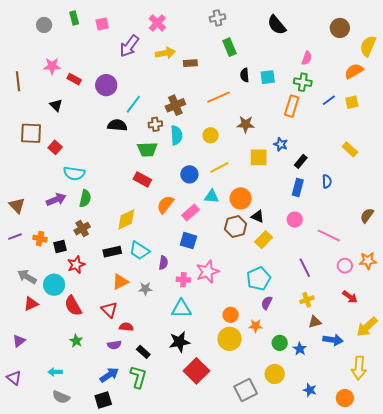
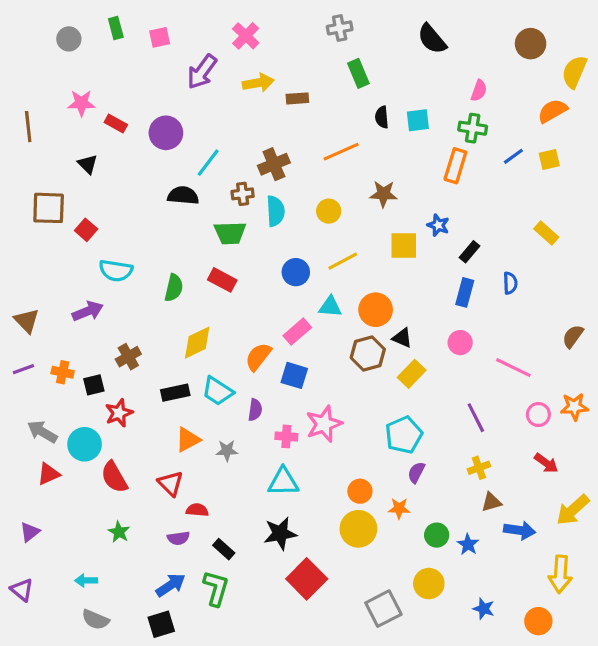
green semicircle: (85, 198) -> (174, 288), moved
orange semicircle: (165, 204) -> (258, 357), moved

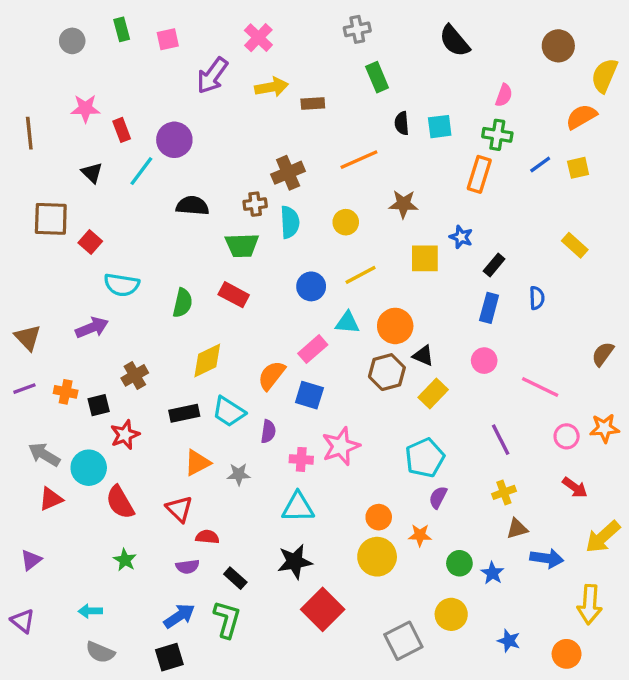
red rectangle: (116, 123) -> (122, 130), turned 40
cyan line: (208, 163) -> (141, 171), moved

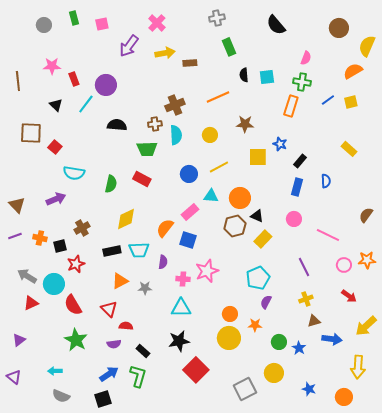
cyan trapezoid: (229, 412) -> (139, 250), turned -35
green star: (125, 560) -> (76, 340), size x1.6

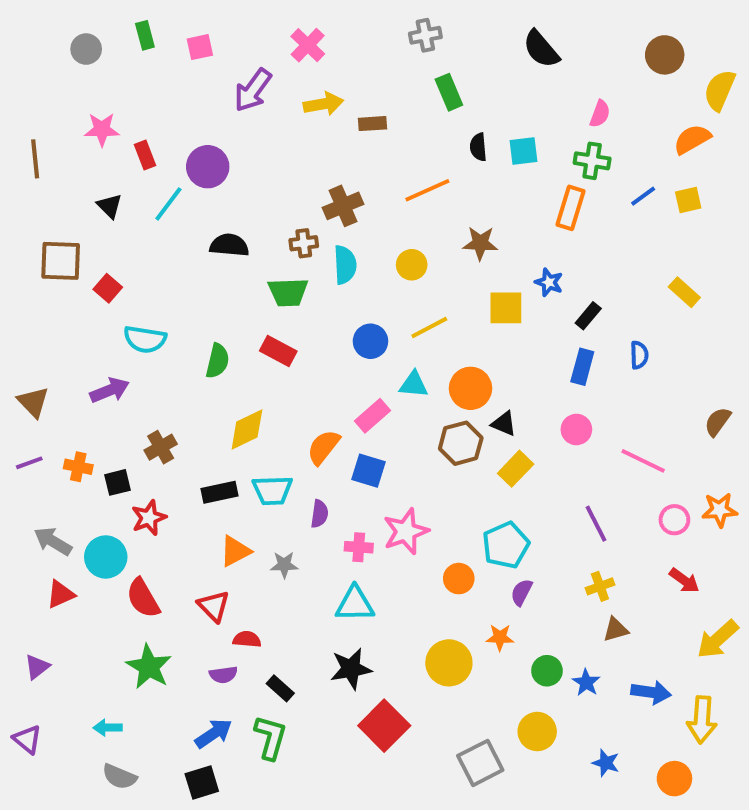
orange circle: (230, 314) -> (459, 579), moved
blue arrow: (332, 339) -> (651, 692), moved

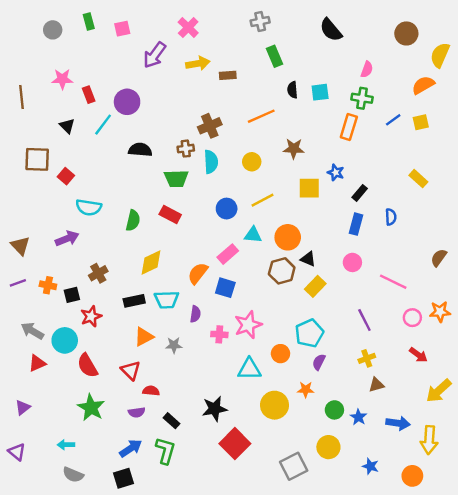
cyan triangle: (355, 604) -> (249, 369), moved

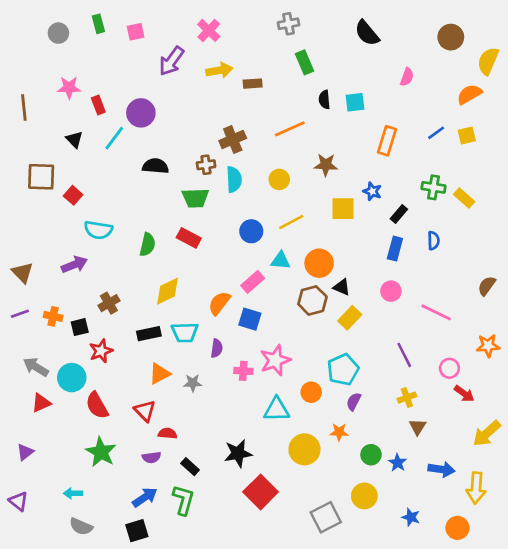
green cross: (362, 98) -> (433, 187), moved
pink circle: (412, 318) -> (449, 368), moved
brown triangle: (376, 385) -> (418, 427), turned -42

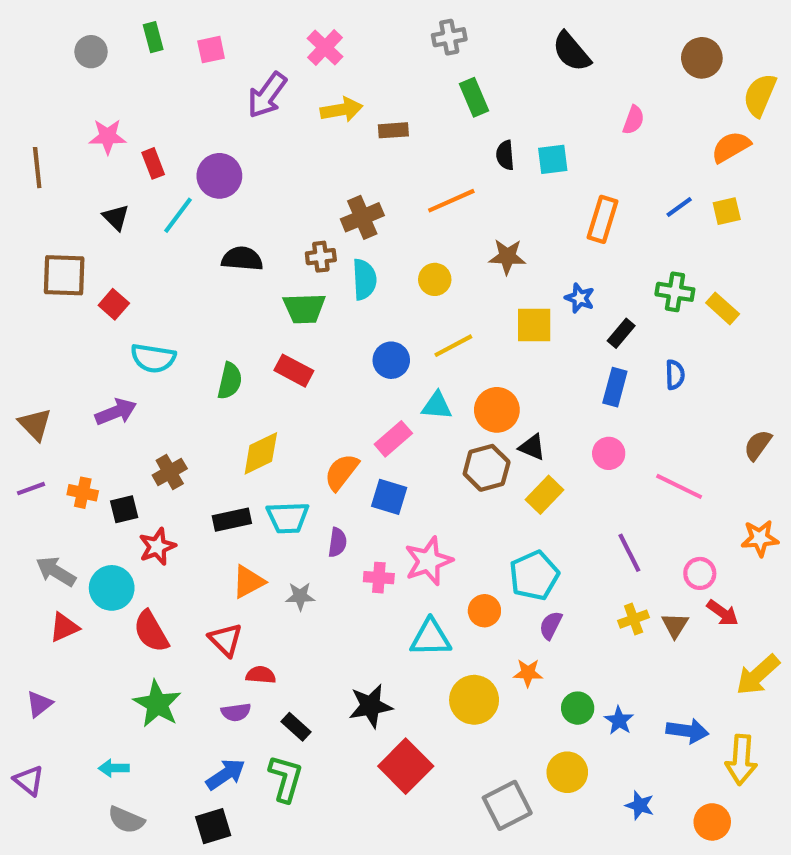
brown triangle: (418, 427) -> (675, 625), moved

